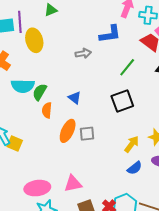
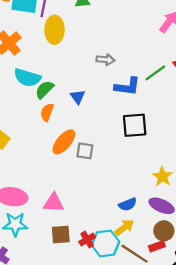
blue L-shape: (110, 34) -> (127, 86), moved
green line: (127, 67) -> (155, 73), moved
blue triangle: (75, 98) -> (78, 97), moved
yellow arrow: (132, 144) -> (124, 227), moved

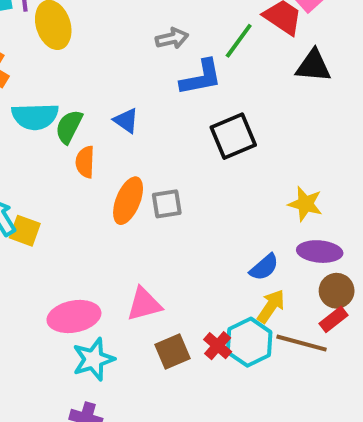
gray arrow: (105, 60) -> (172, 38), moved

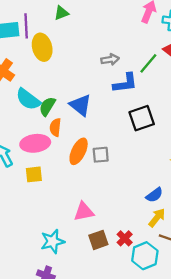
cyan semicircle: (35, 116) -> (28, 99), turned 35
blue triangle: (126, 121) -> (80, 105), size x1.5
yellow square: (25, 231) -> (34, 174), moved, turned -30
pink ellipse: (74, 316) -> (35, 143), moved
cyan hexagon: (249, 342) -> (145, 256), moved

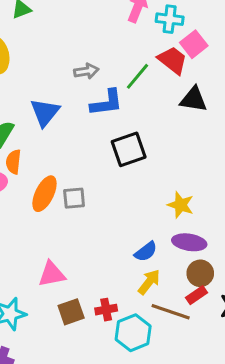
blue triangle: (80, 105) -> (45, 112), moved, turned 30
red cross: (125, 238) -> (106, 310), turned 35

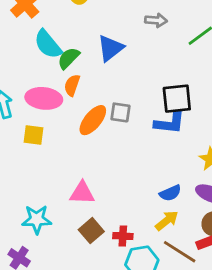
blue L-shape: (107, 103) -> (170, 123), moved
gray square: (74, 198) -> (120, 112), moved
brown square: (71, 312) -> (91, 231), turned -35

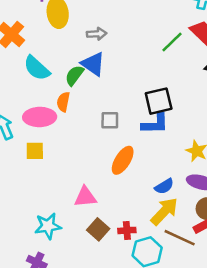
gray arrow: (156, 20) -> (97, 34), moved
blue triangle: (110, 48) -> (93, 64), turned -40
green semicircle: (69, 58) -> (74, 75), moved
orange ellipse: (93, 120) -> (123, 160), moved
yellow arrow: (167, 221) -> (164, 211), size x1.4

